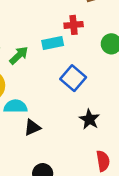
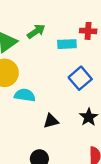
green arrow: (19, 55) -> (36, 31), moved
black triangle: (32, 128) -> (51, 121), moved

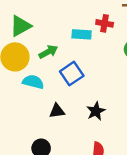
green arrow: (36, 31) -> (48, 52), moved
blue square: (80, 78) -> (72, 74), moved

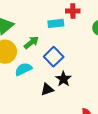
cyan semicircle: (33, 82) -> (23, 69), turned -30
black star: (96, 111) -> (63, 79), moved

